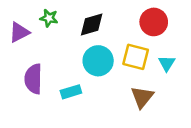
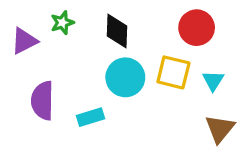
green star: (49, 18) -> (62, 23), turned -30
black diamond: (92, 25) -> (117, 31), turned -72
brown triangle: (142, 97) -> (220, 129), moved

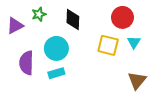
cyan circle: (125, 77) -> (56, 48), moved
cyan triangle: (213, 81) -> (134, 42), moved

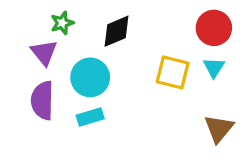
red circle: (122, 17) -> (214, 28), moved
black diamond: (73, 19) -> (117, 31), turned 65
purple triangle: (15, 26) -> (44, 53), moved, turned -42

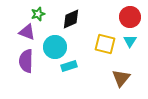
purple triangle: (44, 53) -> (27, 32), turned -30
cyan rectangle: (90, 117) -> (69, 66), moved
brown triangle: (219, 129) -> (121, 78), moved

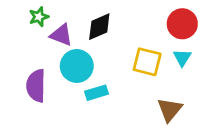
green star: (38, 14) -> (39, 17), moved
purple triangle: (27, 32) -> (61, 35), moved

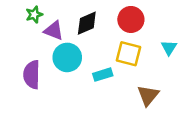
red circle: (182, 24) -> (131, 19), moved
cyan triangle: (182, 58) -> (169, 48), moved
cyan rectangle: (96, 93) -> (103, 75), moved

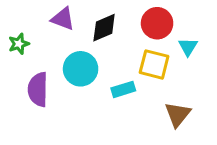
green star: (34, 15) -> (19, 44), moved
purple triangle: (54, 30) -> (63, 19), moved
cyan triangle: (169, 48) -> (188, 47), moved

